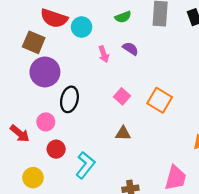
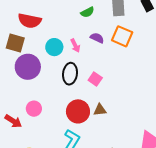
cyan circle: (82, 27) -> (54, 47), moved
black ellipse: (69, 99) -> (70, 74), moved
orange square: (160, 100) -> (122, 36), moved
red circle: (56, 149) -> (78, 111), moved, size x1.5

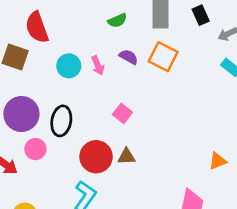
red semicircle: (30, 21) -> (37, 27), turned 55
purple circle: (28, 67) -> (21, 114), moved
black ellipse: (70, 74) -> (61, 121), moved

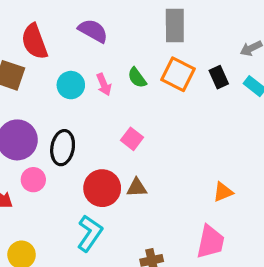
black rectangle: (201, 15) -> (219, 77), moved
green semicircle: (117, 21) -> (137, 78), moved, turned 78
purple semicircle: (129, 57) -> (93, 31), moved, size x1.4
orange triangle: (218, 161) -> (223, 192), moved

